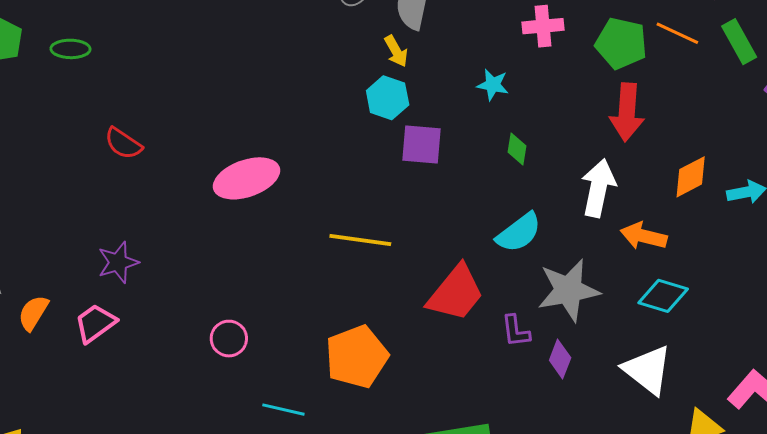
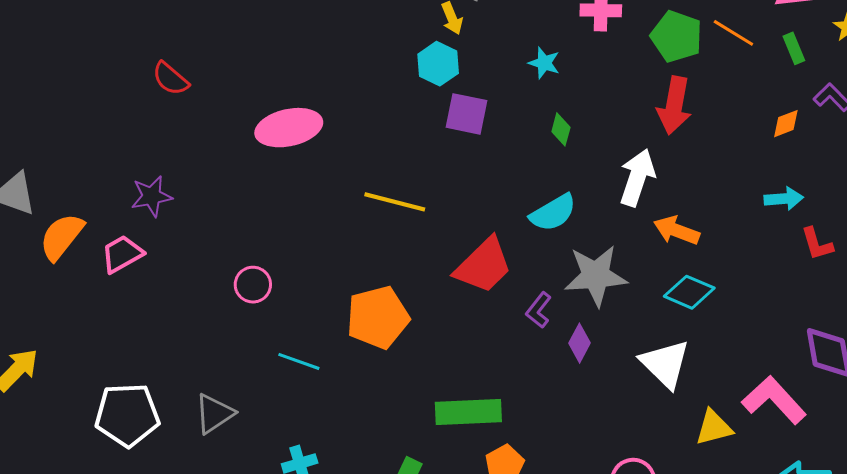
green rectangle: (739, 42) -> (794, 48), size x0.7
orange diamond: (691, 177) -> (786, 124), moved, size x0.7
orange semicircle: (33, 313) -> (62, 237), size x1.4
purple L-shape: (516, 331) -> (539, 310), turned 39

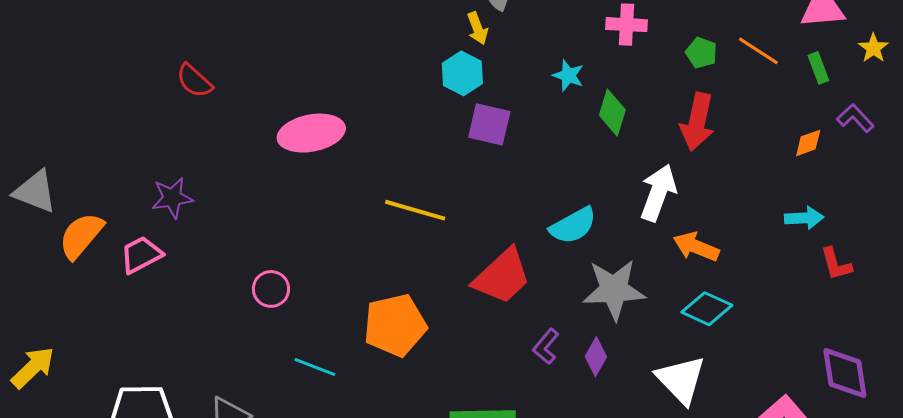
green pentagon: (677, 36) -> (701, 53), size x0.6
green diamond: (561, 129) -> (612, 113), moved, size x1.4
purple L-shape: (539, 310) -> (546, 346), moved

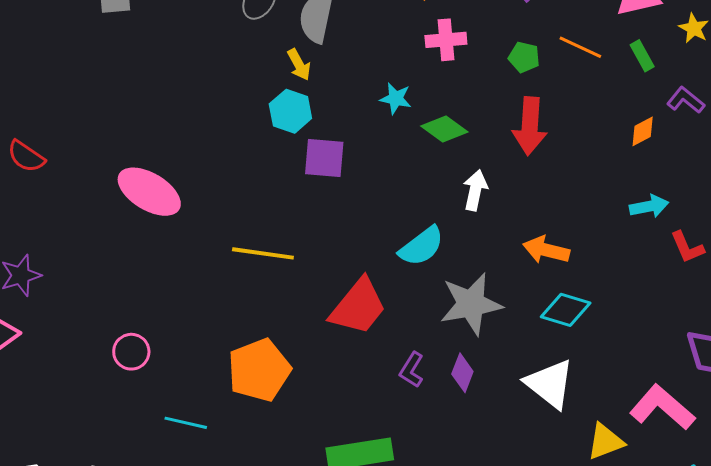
green diamond: (612, 113) -> (444, 129), turned -63
pink ellipse: (311, 133) -> (149, 192), turned 50
white arrow: (658, 193) -> (475, 190), moved, size x0.7

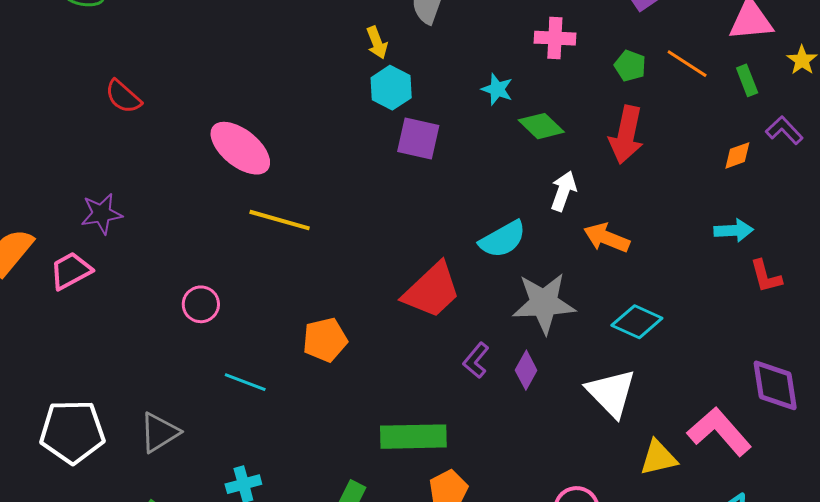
yellow arrow: (299, 65) -> (377, 43), moved
orange arrow: (546, 250) -> (607, 238), moved
yellow line: (263, 253) -> (280, 220), moved
orange pentagon: (259, 370) -> (325, 340), size x0.7

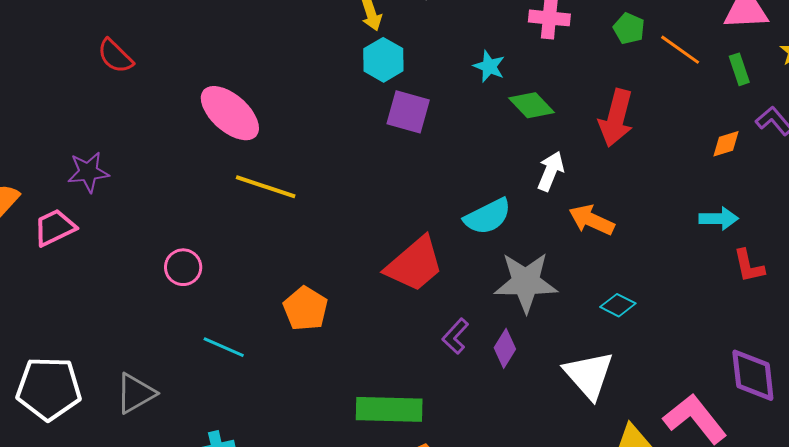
green pentagon: (630, 66) -> (629, 28), moved
cyan diamond: (637, 322) -> (618, 305), size x0.7
orange pentagon: (325, 340) -> (305, 309), turned -30

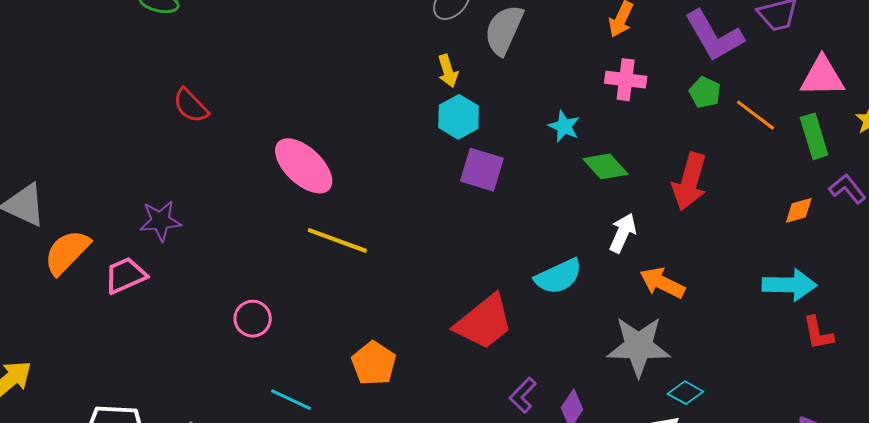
green rectangle: (739, 69) -> (814, 136), size x1.4
cyan arrow: (719, 219) -> (789, 285), size x1.4
gray star: (526, 282) -> (639, 346), moved
cyan diamond: (618, 305) -> (685, 393), moved

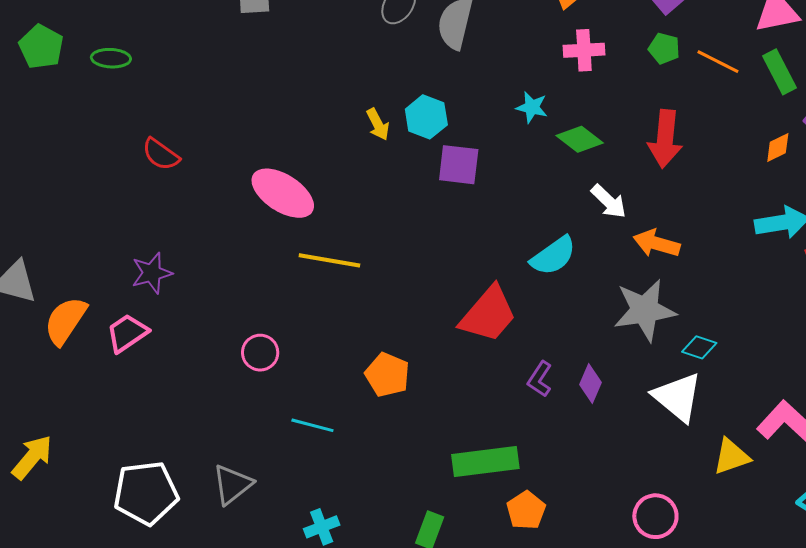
yellow arrow: (448, 71) -> (378, 124), moved
white arrow: (623, 233) -> (609, 201), turned 120

